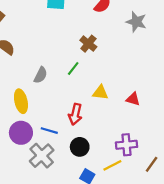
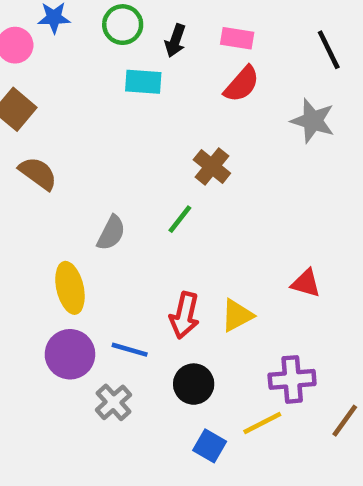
yellow triangle: (100, 93) -> (237, 315), moved, turned -35
gray cross: (42, 156) -> (113, 402), size x0.7

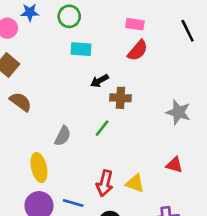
black arrow: (175, 41) -> (99, 81), moved, turned 42
gray star: (313, 121) -> (178, 112), moved
brown cross: (212, 167) -> (120, 98), turned -36
yellow triangle: (237, 315) -> (135, 183), turned 48

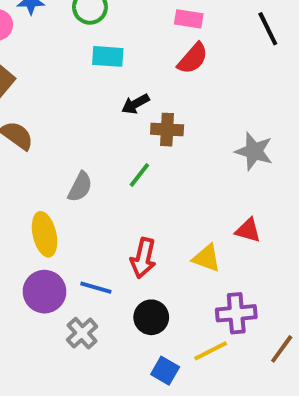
yellow triangle: (135, 183) -> (207, 258), moved

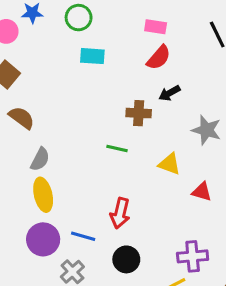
black arrow: (135, 104) -> (169, 93), moved
green line: (139, 175) -> (117, 149), turned 65
gray semicircle: (80, 187) -> (40, 159), moved
yellow triangle: (207, 258) -> (169, 164), moved

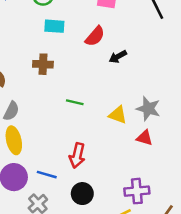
red semicircle: (159, 58) -> (95, 36), moved
brown cross: (139, 113) -> (43, 64), moved
gray star: (206, 130) -> (148, 109), moved

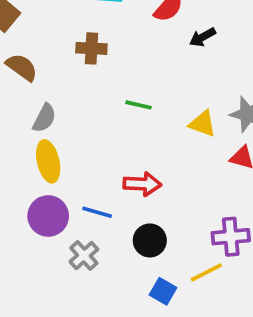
red arrow: (77, 156) -> (142, 184), turned -100

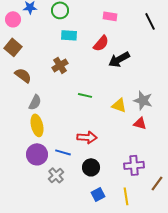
black arrow: (203, 37) -> (119, 59), size x1.5
brown cross: (91, 48) -> (60, 65), turned -35
yellow line: (206, 272) -> (126, 196), moved, turned -72
blue square: (163, 291) -> (98, 194), turned 32

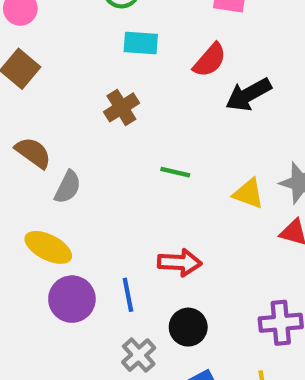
brown semicircle: (23, 75) -> (33, 153), moved
yellow ellipse: (37, 125) -> (48, 247), moved, turned -50
blue line: (63, 152) -> (128, 295), turned 63
gray cross: (56, 175) -> (139, 355), moved

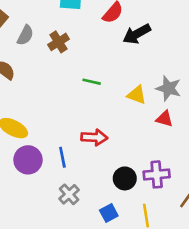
gray semicircle: (68, 187) -> (25, 35), moved
black circle: (188, 327) -> (125, 178), moved

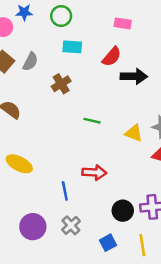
black arrow: (137, 34) -> (134, 76), turned -150
gray semicircle: (25, 35) -> (30, 62), moved
purple circle: (28, 160) -> (33, 227), moved

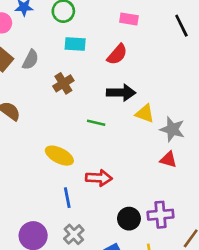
black arrow: (134, 76) -> (121, 93), moved
yellow triangle: (134, 133) -> (145, 114), moved
yellow ellipse: (19, 164) -> (59, 156), moved

